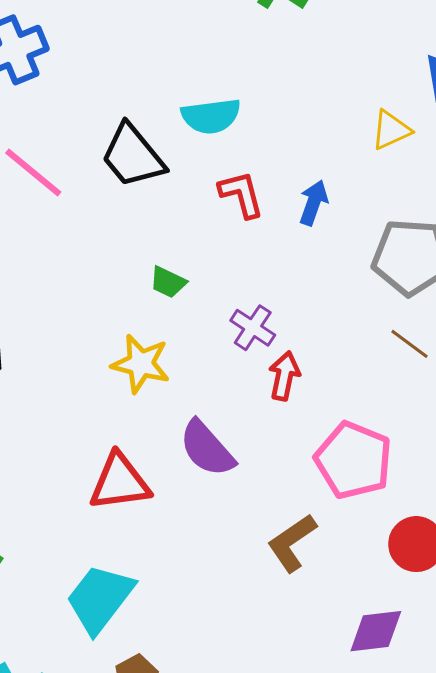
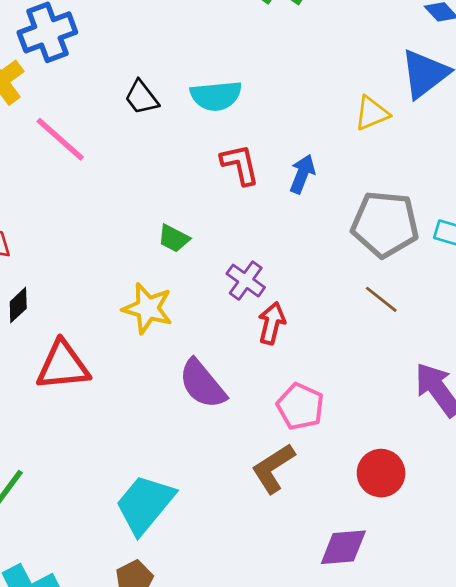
black trapezoid: (133, 156) -> (142, 97), moved, size x0.6
pink pentagon: (353, 460) -> (300, 406), moved, size x0.7
red triangle: (120, 482) -> (63, 366), moved
cyan trapezoid: (100, 599) -> (145, 504), moved

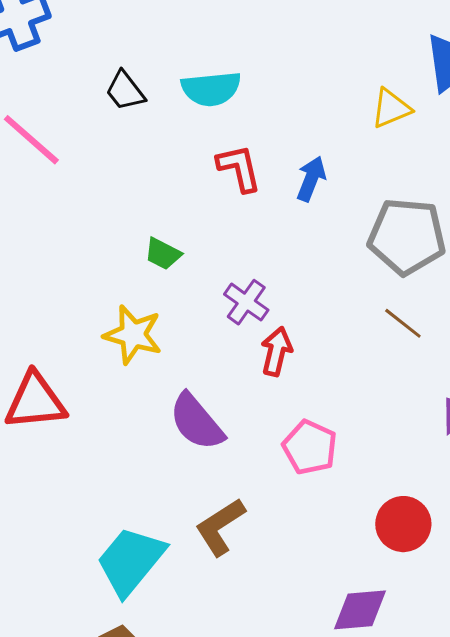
brown L-shape: (273, 468) -> (220, 527), moved

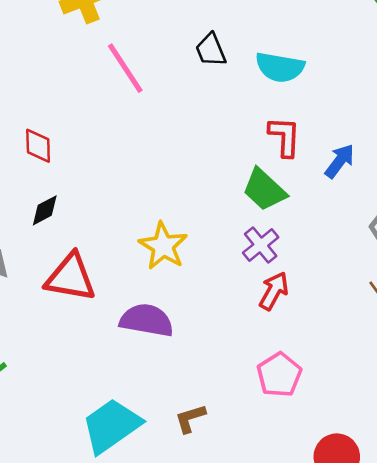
green trapezoid: (163, 254) -> (264, 190), moved, size x1.5
purple semicircle: (197, 422) -> (147, 320), moved, turned 124
brown L-shape: (220, 527) -> (190, 418), size x0.7

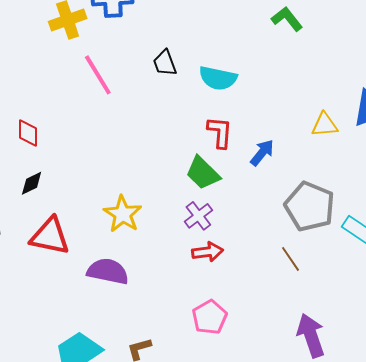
red arrow: (274, 291) -> (208, 252), turned 52

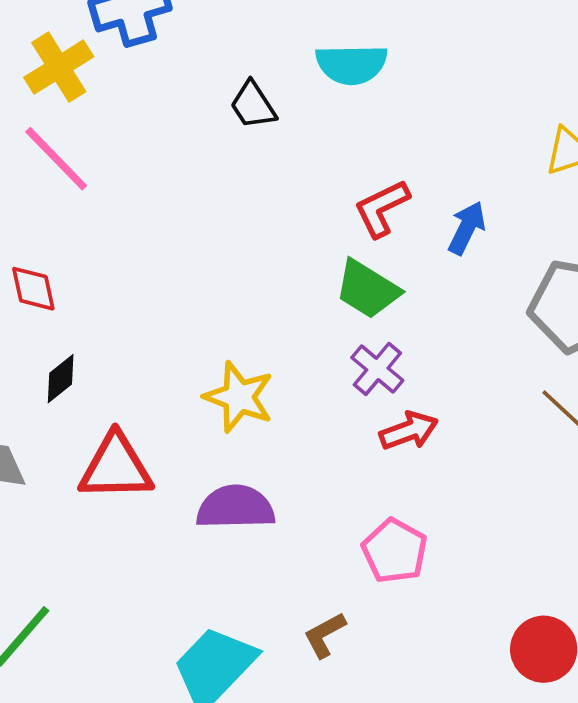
pink line: (98, 75) -> (56, 159), moved
cyan semicircle: (218, 78) -> (352, 64), moved
red L-shape: (220, 132) -> (382, 208), turned -108
pink pentagon: (210, 317) -> (395, 551), moved

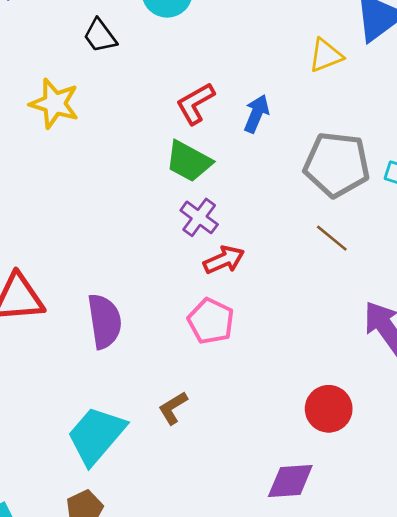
yellow star: (239, 397) -> (54, 104), moved
purple semicircle: (236, 507) -> (105, 321), turned 86
pink pentagon: (395, 551) -> (211, 321), moved

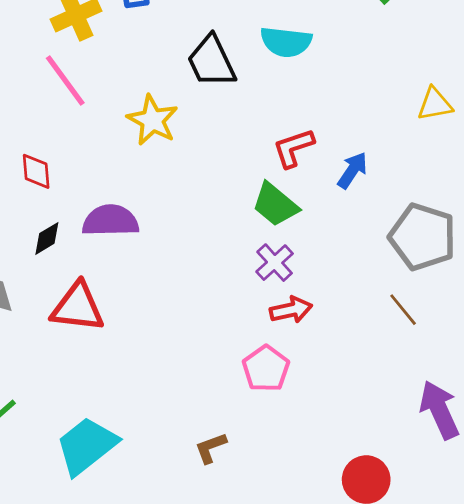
black trapezoid: (100, 36) -> (211, 61), size x1.5
yellow triangle: (326, 55) -> (435, 104), moved
purple semicircle: (105, 321) -> (110, 221), moved, turned -94
cyan trapezoid: (96, 435) -> (87, 446), moved

